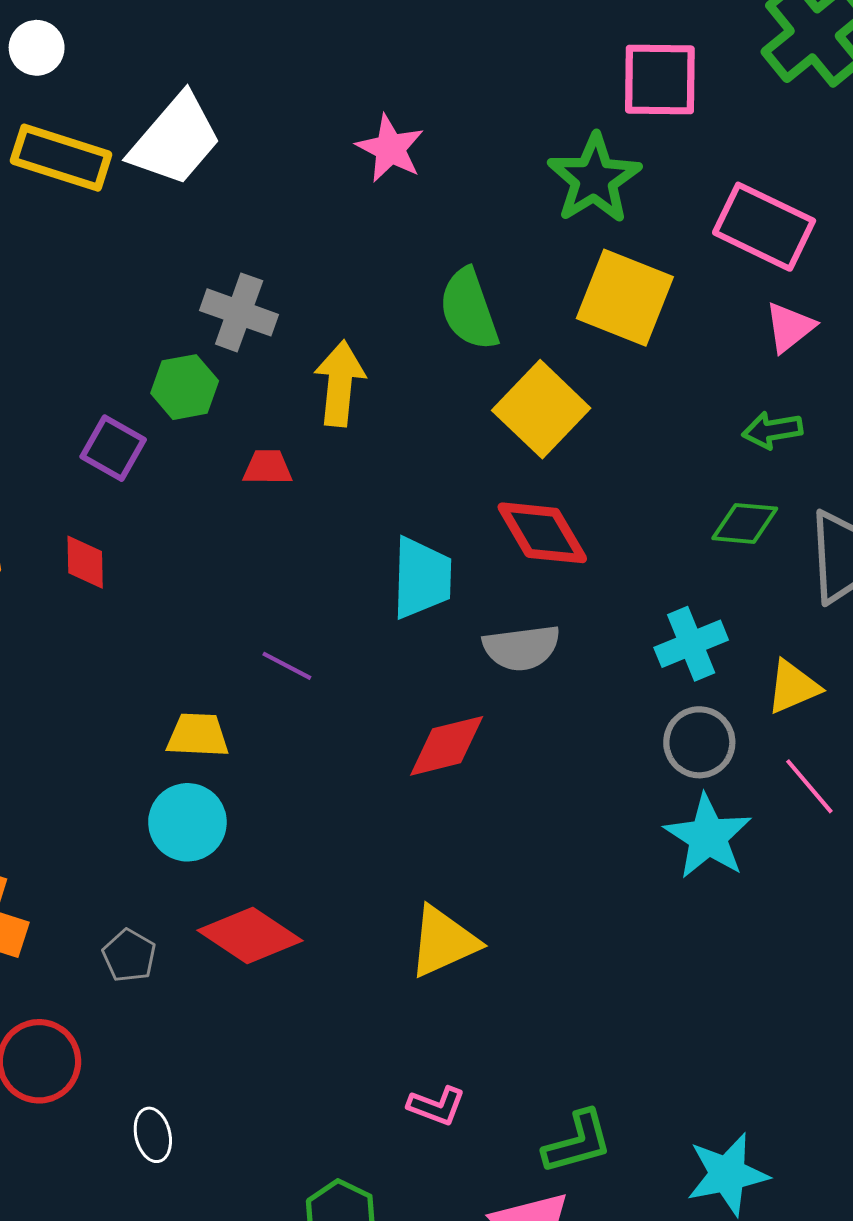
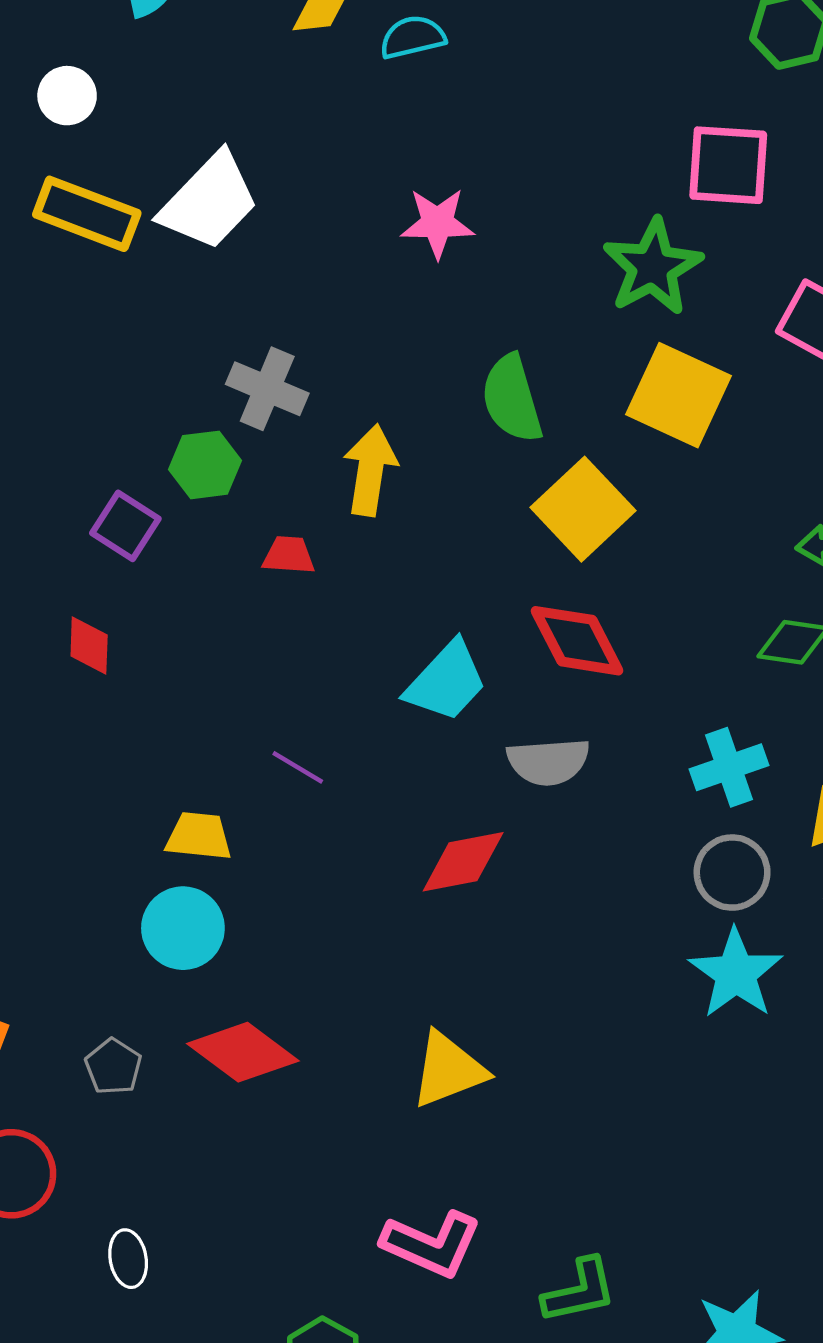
pink star: (390, 149) -> (437, 223), turned -30
cyan trapezoid: (422, 578) -> (446, 682), turned 38
pink L-shape: (437, 1106) -> (432, 1244), size x1.6

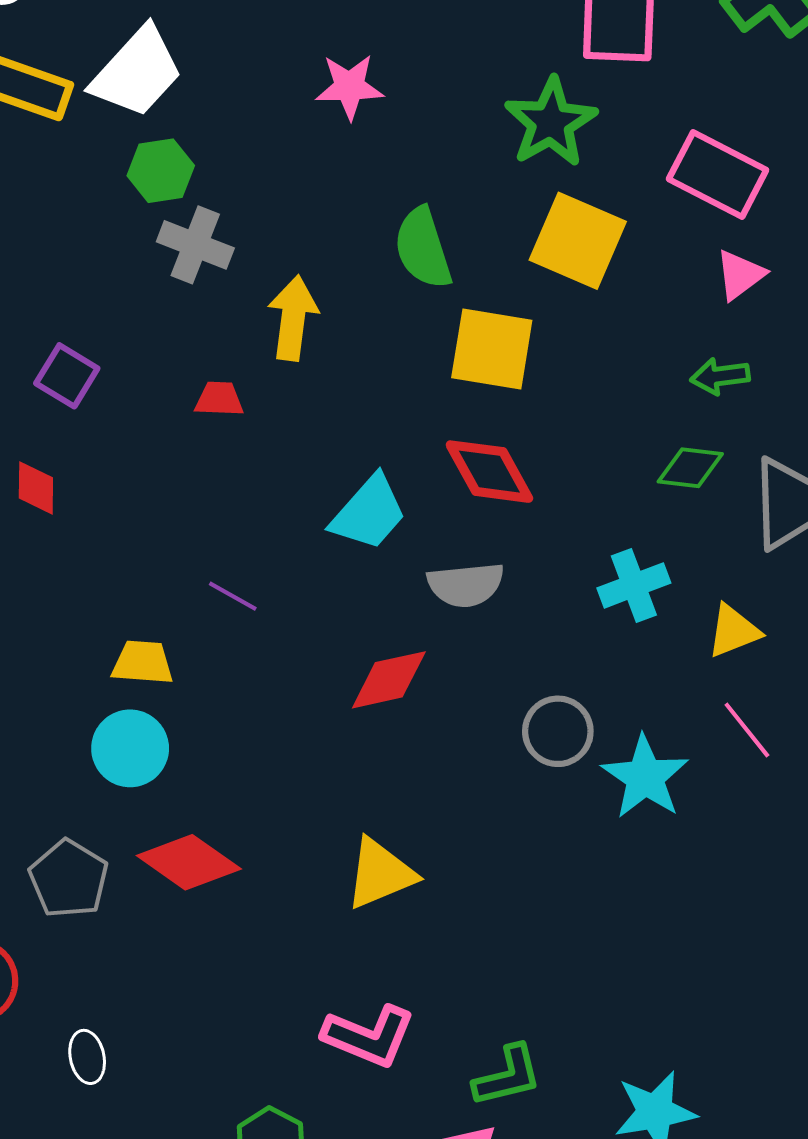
green hexagon: (205, 465) -> (161, 171), moved
yellow square: (583, 509) -> (492, 349), turned -36
gray circle: (732, 873) -> (558, 731), moved
gray pentagon: (113, 1067) -> (69, 879), size x1.5

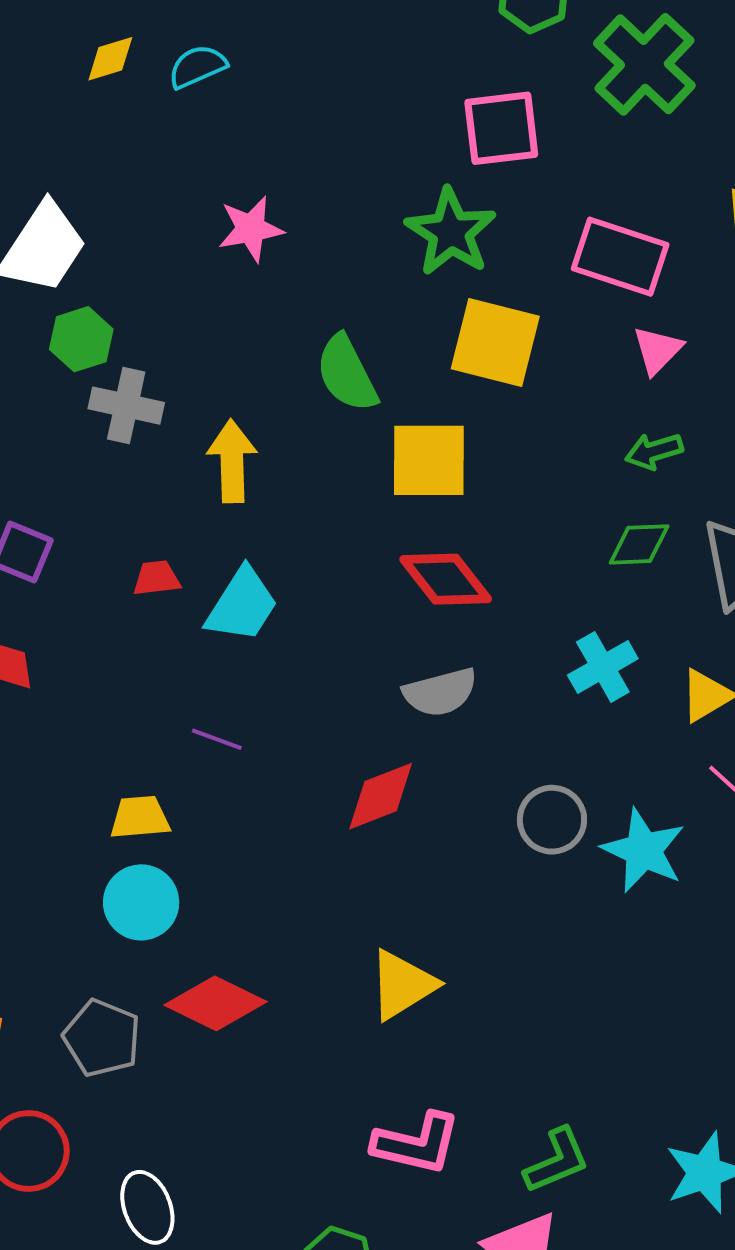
red trapezoid: (219, 399) -> (157, 578), moved
cyan trapezoid: (369, 513) -> (242, 605), moved
white ellipse: (87, 1057) -> (147, 1207), size x1.4

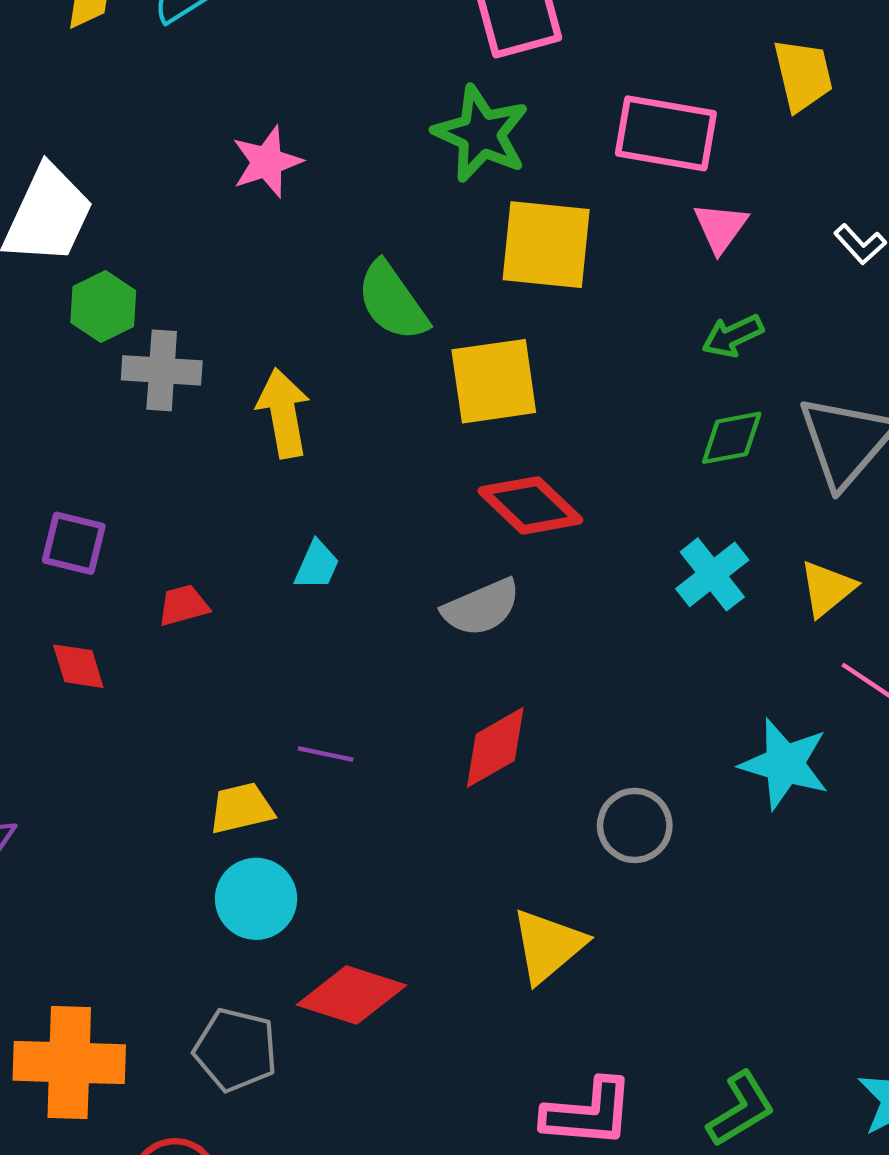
red trapezoid: (157, 578) -> (183, 605), moved
cyan trapezoid: (242, 605) -> (317, 565), size x0.6
gray semicircle: (440, 692) -> (481, 607), moved
purple line: (217, 739) -> (326, 754), moved
gray circle: (552, 820) -> (635, 825), moved

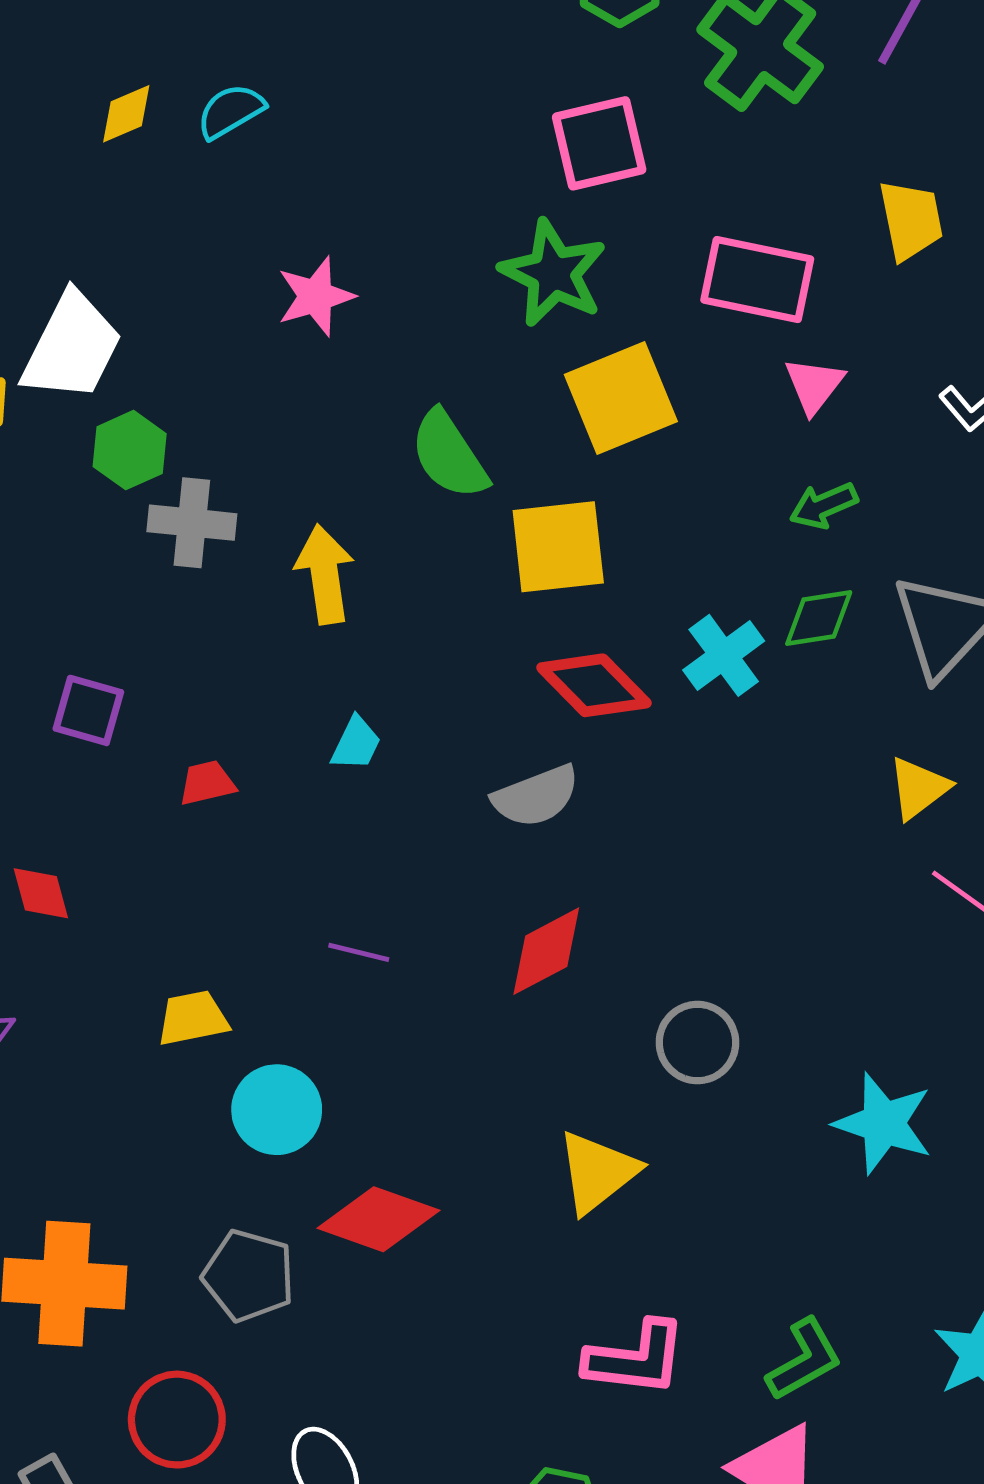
yellow square: (546, 245) -> (621, 398), turned -30
cyan cross: (712, 574) -> (724, 655), moved
red diamond: (78, 666) -> (41, 893), moved
cyan star: (784, 764) -> (883, 1123), moved
yellow trapezoid: (241, 808) -> (193, 1018), moved

